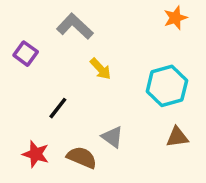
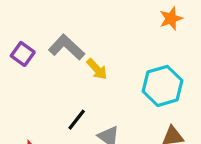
gray L-shape: (75, 26) -> (67, 47), moved
black line: (58, 108) -> (77, 120), moved

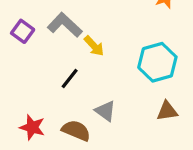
black line: (77, 120) -> (70, 78), moved

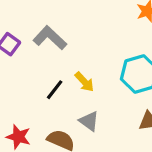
yellow arrow: (94, 46) -> (84, 82), moved

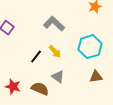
gray L-shape: (50, 38) -> (54, 24), moved

